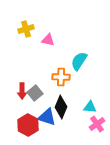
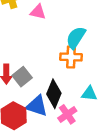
orange cross: (61, 77) -> (71, 57), moved
pink cross: (97, 124) -> (67, 114), moved

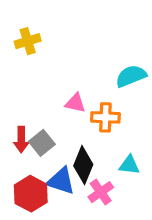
pink triangle: (38, 12) -> (75, 103), moved
cyan semicircle: (76, 38) -> (131, 76), moved, turned 35

